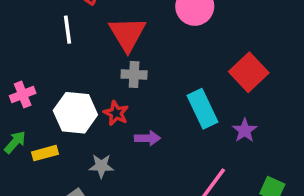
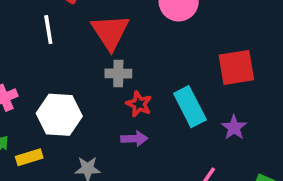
red square: (249, 72) -> (236, 67), turned 36
red star: (116, 113) -> (139, 104), moved

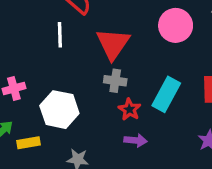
cyan rectangle: (190, 107) -> (166, 94), moved, turned 48
purple arrow: (134, 139) -> (136, 140), moved

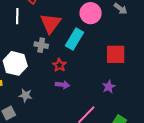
gray cross: (115, 81) -> (41, 45), moved
cyan rectangle: (166, 94) -> (74, 39), moved

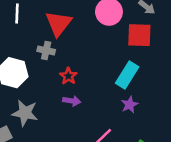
cyan rectangle: (74, 39) -> (127, 75), moved
red square: (116, 54) -> (139, 35), moved
gray star: (25, 95) -> (25, 113), size x1.5

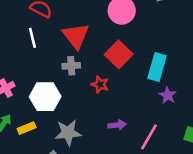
red square: (139, 35) -> (119, 54), moved, turned -32
purple arrow: (72, 101) -> (117, 125), moved

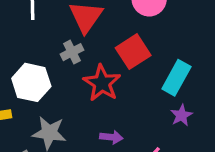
gray cross: (71, 66) -> (72, 52), turned -36
red star: (100, 84) -> (102, 83), size x1.6

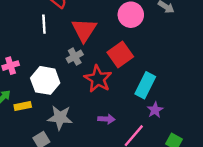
cyan rectangle: (176, 78) -> (145, 85), moved
purple star: (181, 115) -> (155, 110), moved

